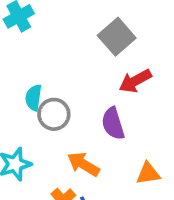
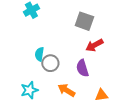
gray square: (117, 37) -> (84, 21), turned -30

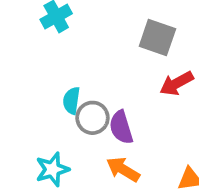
purple semicircle: (82, 68) -> (121, 127), moved

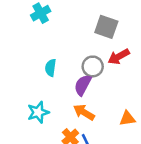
gray circle: (92, 118) -> (93, 66), moved
purple semicircle: (121, 127) -> (83, 85), turned 45

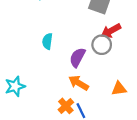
gray circle: (93, 66) -> (102, 45), moved
cyan star: (38, 112) -> (15, 86), moved

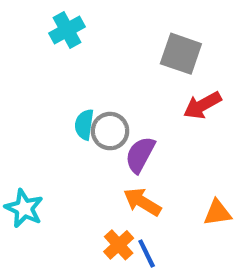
gray circle: (102, 45) -> (110, 131), moved
cyan star: (15, 86) -> (24, 208), turned -30

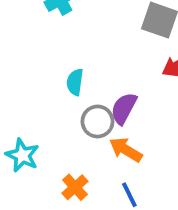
gray circle: (110, 131) -> (97, 121), moved
orange cross: (119, 245) -> (75, 187), moved

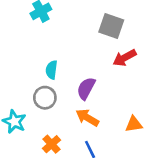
gray circle: (97, 121) -> (45, 98), moved

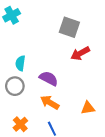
purple semicircle: (86, 88) -> (49, 78), turned 90

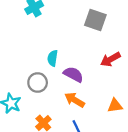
red arrow: (80, 53) -> (110, 59), moved
cyan semicircle: (20, 63) -> (53, 58), moved

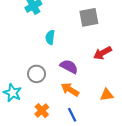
gray square: (95, 20) -> (89, 17), turned -30
cyan semicircle: (53, 58) -> (50, 37), moved

